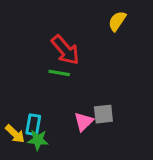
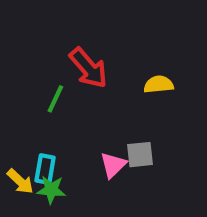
yellow semicircle: (117, 21) -> (159, 84), moved, turned 50
green line: (59, 73) -> (55, 99), moved, turned -75

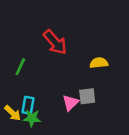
yellow semicircle: (159, 84) -> (99, 63), moved
green line: (55, 99) -> (20, 67), moved

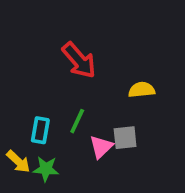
green line: (20, 67) -> (77, 121), moved
cyan rectangle: (28, 105) -> (40, 130), moved

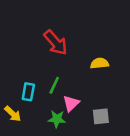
gray square: (125, 138) -> (101, 116), moved
green star: (46, 169) -> (57, 119), moved

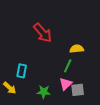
green line: (54, 85) -> (68, 66), moved
pink triangle: (71, 103) -> (66, 84), moved

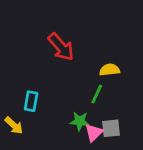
pink triangle: (66, 84) -> (94, 133), moved
green star: (44, 92) -> (80, 121), moved

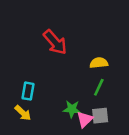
green line: (97, 94) -> (99, 87), moved
yellow arrow: (14, 125) -> (23, 113), moved

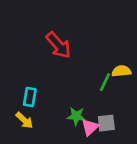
yellow semicircle: (99, 63) -> (121, 71), moved
green line: (99, 87) -> (105, 82), moved

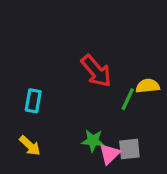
red arrow: (58, 45) -> (96, 71), moved
cyan rectangle: (30, 97) -> (33, 101), moved

